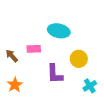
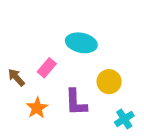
pink rectangle: (34, 49) -> (47, 68), turned -48
orange star: (15, 85) -> (37, 108), moved

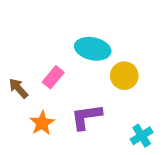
yellow circle: (109, 82) -> (124, 76), moved
purple L-shape: (76, 102) -> (86, 117), turned 84

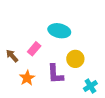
yellow circle: (124, 76) -> (75, 59), moved
purple L-shape: (86, 117) -> (55, 74), turned -85

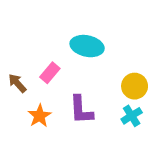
yellow circle: (75, 59) -> (135, 86), moved
cyan cross: (90, 86) -> (132, 116), moved

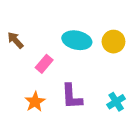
brown arrow: (17, 83) -> (15, 40), moved
yellow circle: (135, 86) -> (113, 42), moved

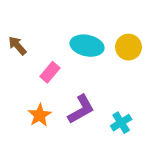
purple L-shape: (72, 96) -> (81, 109), turned -116
cyan cross: (116, 102) -> (121, 123), moved

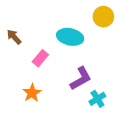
yellow circle: (128, 47) -> (103, 17), moved
purple L-shape: (81, 109) -> (81, 79), moved

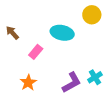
purple L-shape: (81, 79) -> (72, 83), moved
cyan cross: (97, 99) -> (95, 77), moved

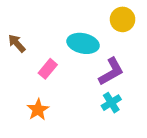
cyan cross: (95, 77) -> (111, 103), moved
purple L-shape: (72, 83) -> (111, 72), moved

